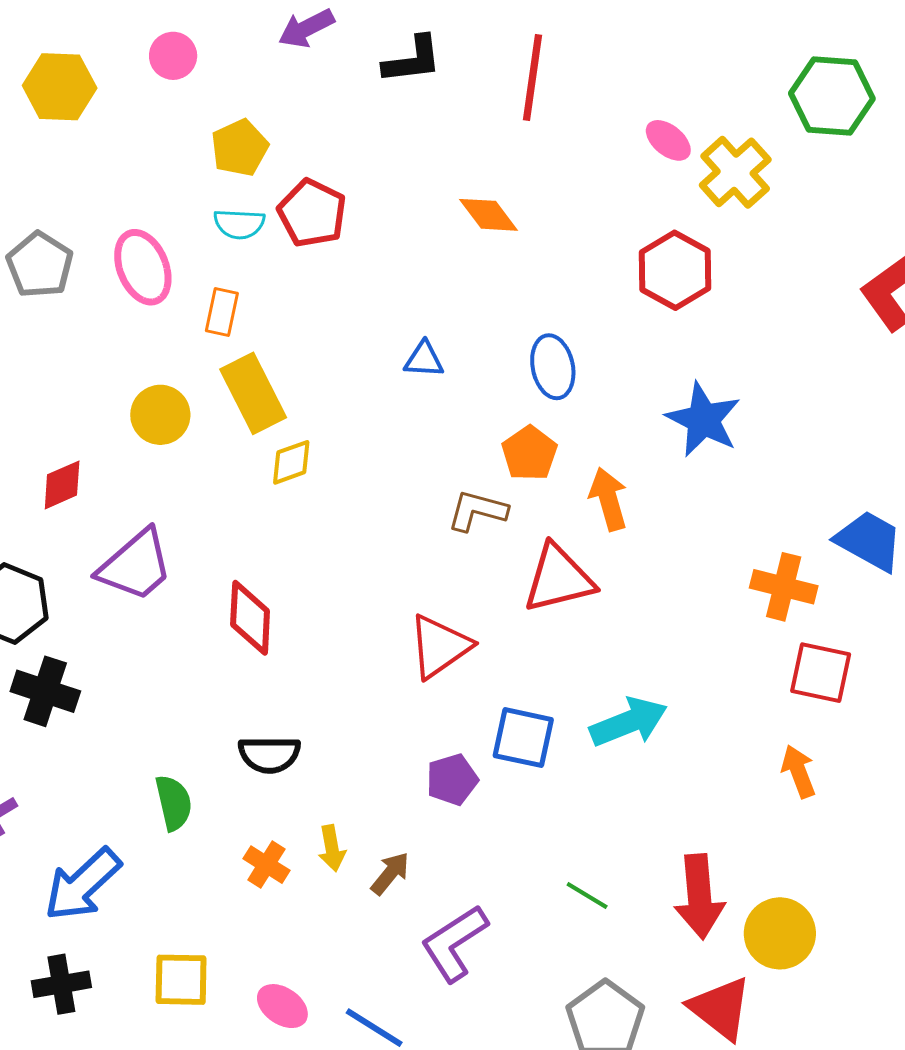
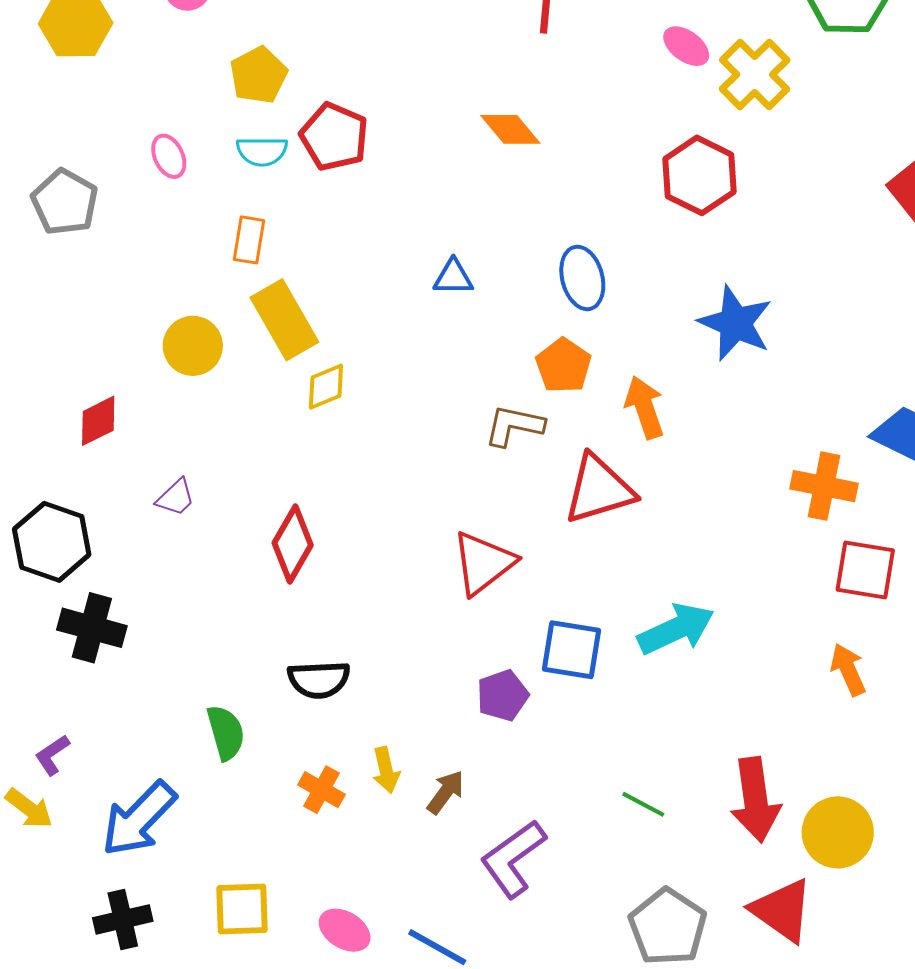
pink ellipse: (143, 267) -> (169, 156), moved, size x0.6
purple trapezoid: (136, 565) -> (176, 497), size x0.5
red diamond: (250, 618) -> (293, 544), turned 30

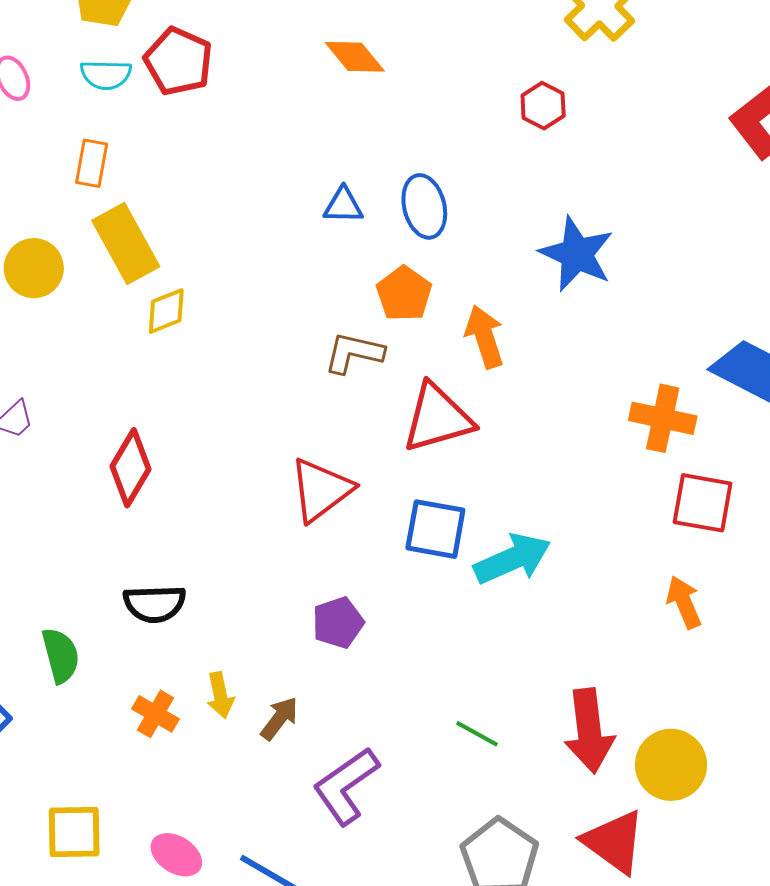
red hexagon: (699, 175) -> (543, 106), size x0.6
blue triangle: (453, 277) -> (343, 205), moved
blue square: (572, 650) -> (435, 529), moved

